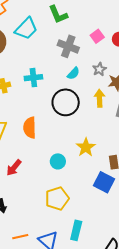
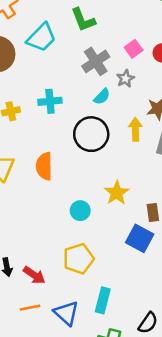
gray cross: (68, 46) -> (96, 61), turned 35
gray star: (99, 69) -> (125, 79), moved
red arrow: (14, 168) -> (34, 275), moved, turned -96

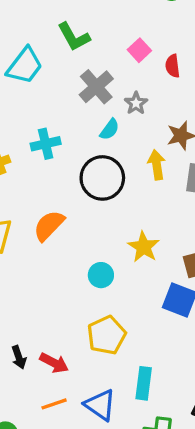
pink square: (134, 49) -> (139, 50), moved
orange semicircle: (44, 166) -> (49, 225), turned 52

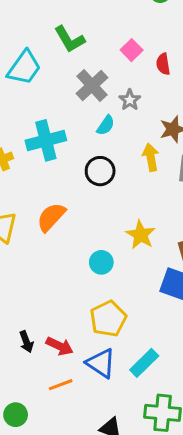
cyan cross: (46, 144) -> (46, 140), size x1.4
black circle: (102, 178) -> (100, 171), size x0.7
cyan rectangle: (144, 383) -> (144, 363), turned 40
blue triangle: (100, 405) -> (101, 363), moved

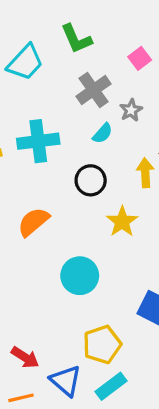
yellow star: (141, 235) -> (122, 222), moved
cyan circle: (101, 262) -> (80, 276), size x1.5
yellow pentagon: (108, 319) -> (102, 345), moved

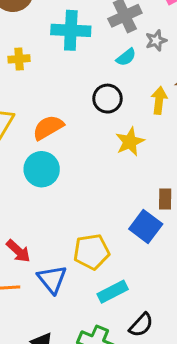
cyan cross: (38, 141) -> (71, 30), moved
cyan circle: (80, 276) -> (42, 169), moved
cyan rectangle: (111, 386) -> (113, 292), moved

